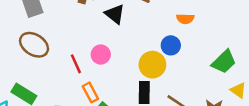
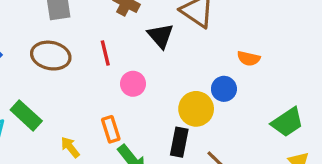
brown ellipse: (34, 45) -> (51, 56), turned -32
red line: (76, 64) -> (105, 53), moved

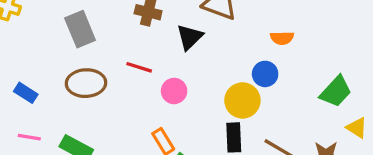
black triangle: (161, 36) -> (190, 37), turned 40
red line: (105, 53) -> (139, 67), turned -45

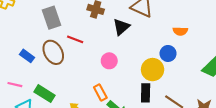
red line: (139, 67) -> (75, 39), moved
brown ellipse: (86, 83) -> (53, 52), turned 60
blue rectangle: (26, 93) -> (27, 56), moved

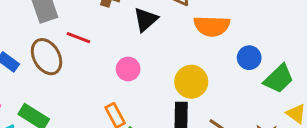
orange semicircle: (180, 31) -> (212, 26), moved, size x1.6
blue circle: (168, 53) -> (249, 58), moved

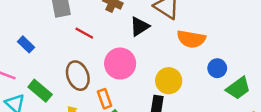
brown ellipse: (47, 57) -> (78, 76), moved
pink circle: (128, 69) -> (120, 64), size x1.6

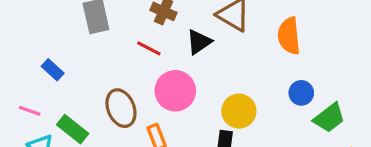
red line: (84, 33) -> (149, 48), moved
orange semicircle: (191, 39) -> (289, 36), moved, turned 76

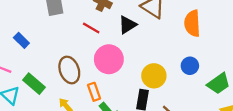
blue circle: (301, 93) -> (190, 66), moved

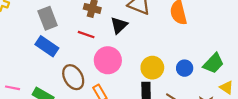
blue rectangle: (21, 40) -> (47, 46), moved, size x1.5
blue circle: (190, 66) -> (185, 68), moved

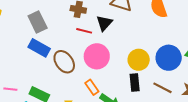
red line: (86, 35) -> (84, 31), moved
blue circle: (185, 68) -> (169, 58), size x1.6
brown ellipse: (73, 77) -> (64, 62), moved

